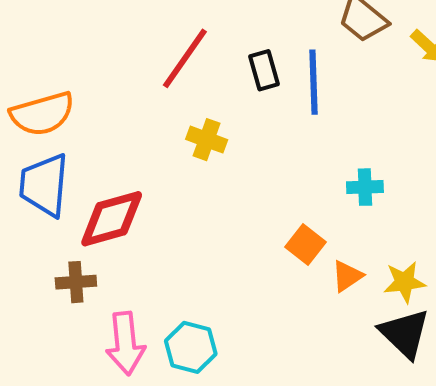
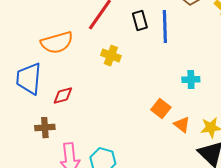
orange semicircle: (42, 114) -> (57, 43), moved
red diamond: (112, 219) -> (63, 96), size x0.6
orange triangle: (347, 276) -> (182, 125), turned -48

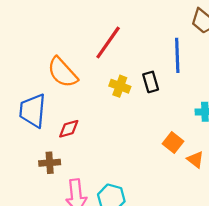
black rectangle: (140, 21) -> (151, 82), moved
orange semicircle: (57, 43) -> (62, 72), turned 64

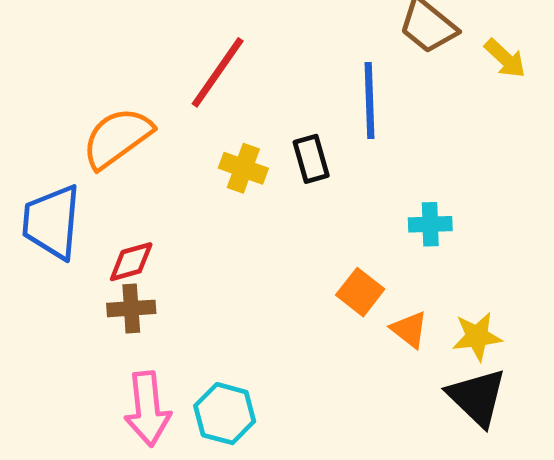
orange semicircle: (62, 72) -> (117, 138), turned 96
brown cross: (50, 163) -> (131, 308), moved

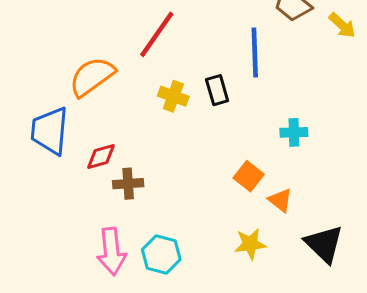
brown cross: (131, 308) -> (128, 184), moved
yellow star: (477, 336) -> (250, 244), moved

